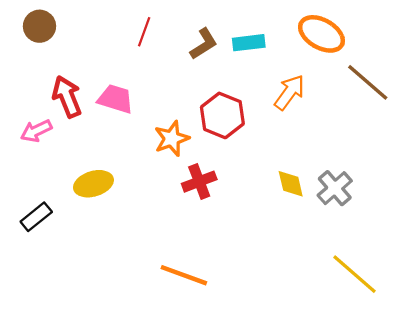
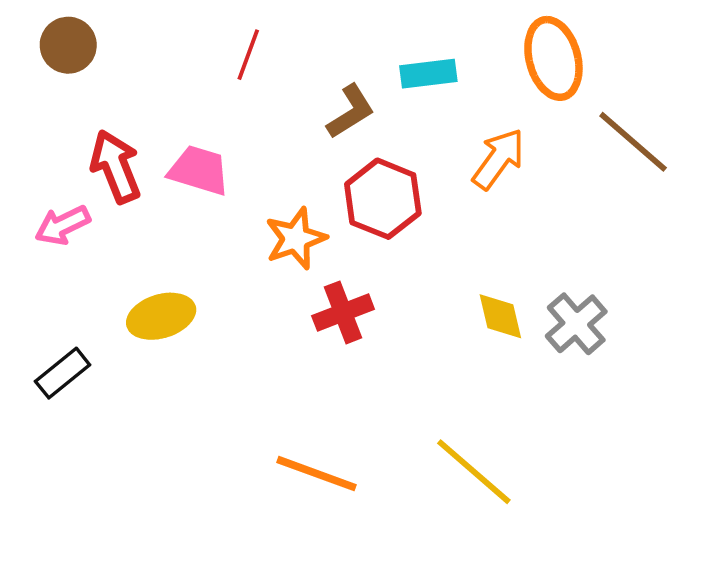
orange ellipse: (321, 34) -> (553, 58), turned 45
brown L-shape: (204, 44) -> (351, 112), moved
yellow line: (355, 274) -> (474, 472), moved

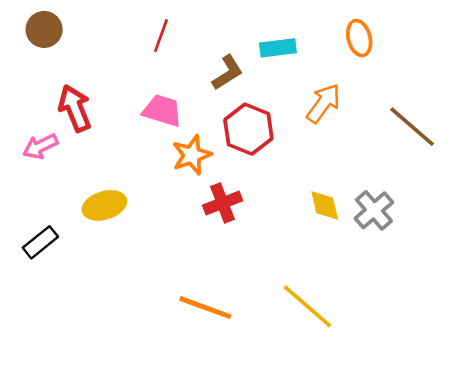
orange ellipse: (553, 58) -> (359, 38), size x0.7
brown line: (633, 142) -> (412, 127), moved
pink trapezoid: (199, 170) -> (162, 111), moved

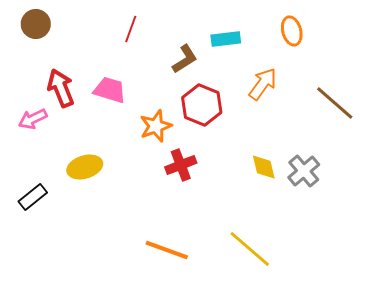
pink trapezoid: (162, 111) -> (110, 90), moved

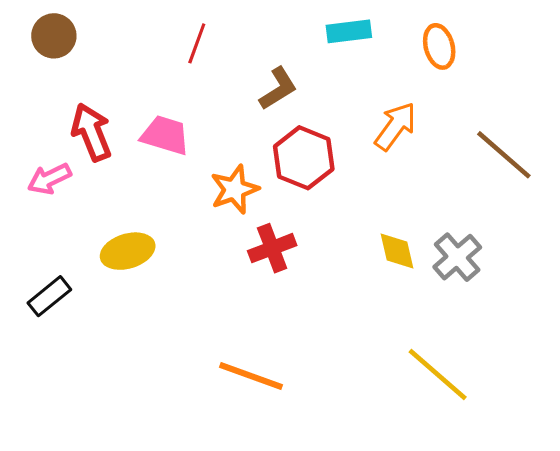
cyan rectangle: (226, 39) -> (349, 31), moved
yellow line: (250, 249) -> (438, 374), moved

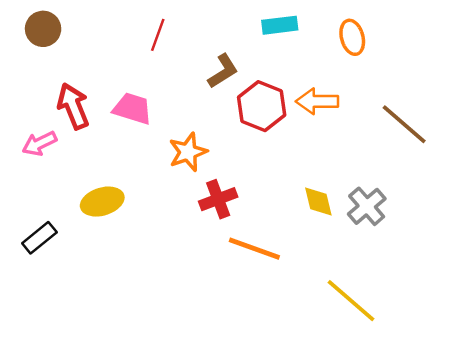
orange arrow: (396, 126) -> (317, 101), turned -126
red hexagon: (304, 158) -> (262, 106), moved
orange line: (251, 376) -> (254, 249), moved

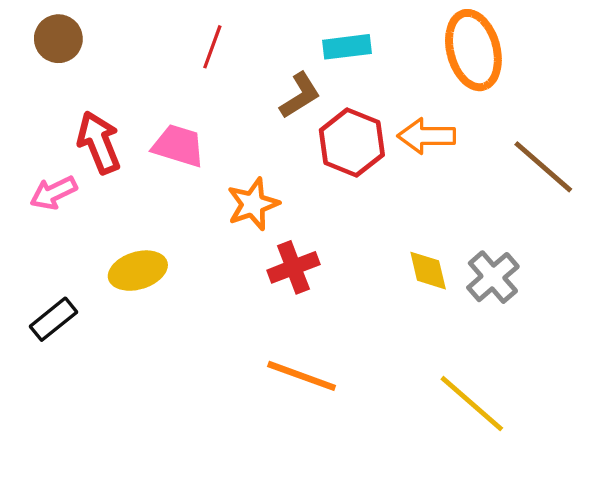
cyan rectangle: (280, 25) -> (347, 47), moved
orange ellipse: (352, 37) -> (473, 50), size x1.6
orange line: (254, 249) -> (302, 376), moved

